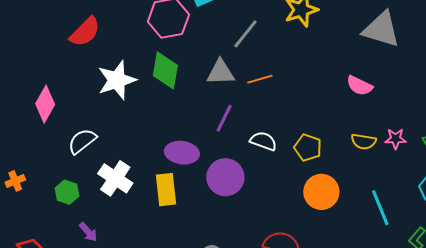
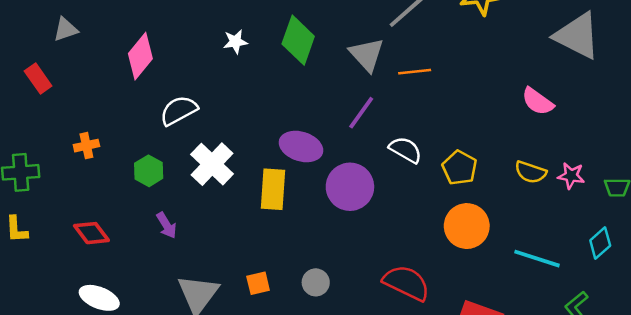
gray triangle: (221, 72) -> (367, 55), turned 40
white star: (117, 80) -> (235, 42), size x0.5
cyan line: (380, 208) -> (537, 259), turned -60

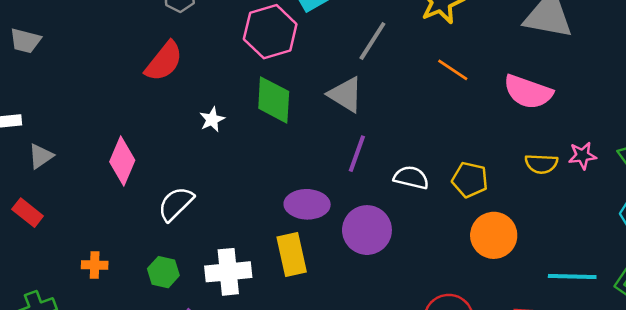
orange line: (415, 72) -> (453, 70), moved, turned 56
pink semicircle: (538, 101) -> (528, 92), size x1.4
orange cross: (86, 146) -> (95, 265), turned 30
white cross: (212, 164) -> (228, 272), moved, turned -33
cyan line: (537, 259) -> (572, 277), moved

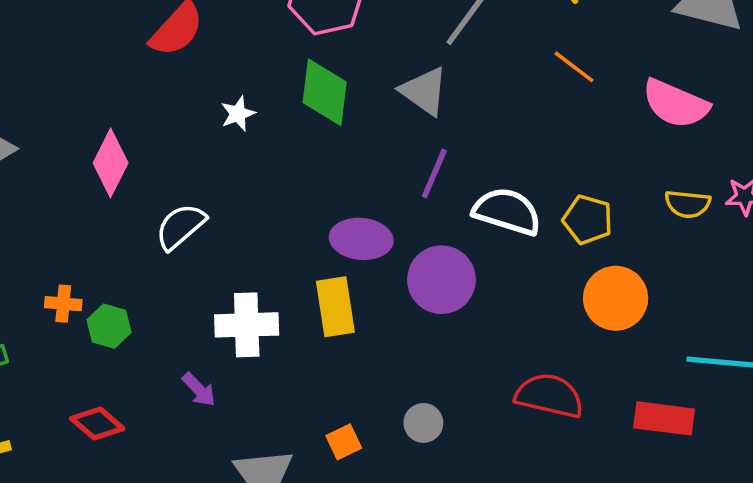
white semicircle: (411, 178) -> (507, 211), size x1.4
green hexagon: (163, 272) -> (109, 326), moved

